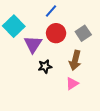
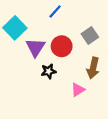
red circle: (56, 33) -> (62, 46), moved
brown arrow: (75, 60) -> (93, 68), moved

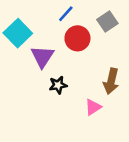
gray square: (90, 35) -> (107, 21), moved
red circle: (62, 46) -> (77, 38), moved

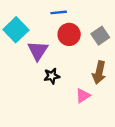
blue line: (66, 14) -> (59, 12), turned 42
gray square: (107, 21) -> (100, 36), moved

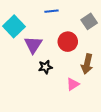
red circle: (69, 34) -> (68, 42), moved
gray square: (100, 36) -> (89, 21), moved

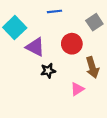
purple triangle: (33, 45) -> (35, 47), turned -36
brown arrow: (87, 64) -> (92, 67), turned -30

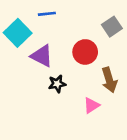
blue line: (55, 11) -> (47, 14), moved

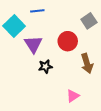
purple triangle: (42, 56) -> (33, 44), turned 30
pink triangle: (91, 105) -> (73, 96), moved

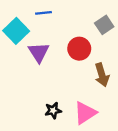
black star: (45, 66) -> (53, 111), moved
pink triangle: (73, 96) -> (85, 113), size x1.5

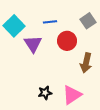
blue line: (44, 13) -> (50, 22), moved
brown arrow: (102, 75) -> (86, 63), turned 30

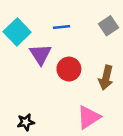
red circle: (67, 41) -> (69, 69), moved
black star: (45, 93) -> (26, 122), moved

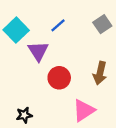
blue line: (62, 27) -> (58, 25), turned -35
red circle: (69, 69) -> (59, 78), moved

